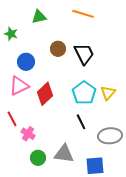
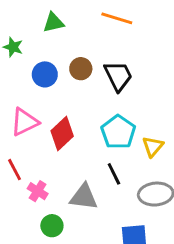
blue circle: (26, 62) -> (45, 74), moved
yellow triangle: (108, 93) -> (153, 146), moved
gray triangle: (64, 154) -> (84, 197), moved

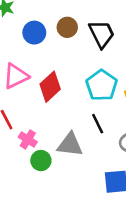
green circle: (52, 226) -> (41, 161), moved

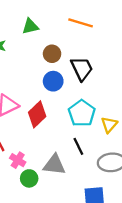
brown circle: (67, 27) -> (52, 54), moved
blue circle: (34, 33) -> (53, 81), moved

